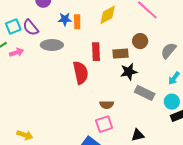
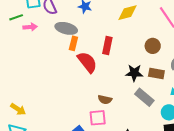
orange rectangle: (77, 22) -> (73, 43), moved
brown rectangle: (120, 54) -> (156, 74), moved
red semicircle: (81, 73) -> (87, 62), turned -40

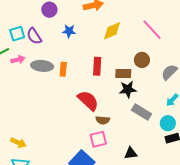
gray ellipse: (66, 28) -> (42, 66), moved
red semicircle: (87, 62) -> (88, 101), moved
brown rectangle: (156, 74) -> (123, 73), moved

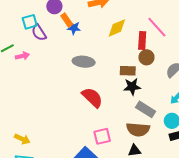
cyan square: (17, 34) -> (30, 22), moved
gray ellipse: (42, 66) -> (84, 62), moved
red rectangle: (97, 66) -> (142, 40), moved
orange rectangle: (63, 69) -> (67, 20), moved, turned -40
brown semicircle: (103, 120) -> (138, 130), moved, size x1.6

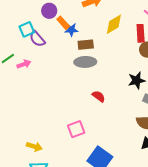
brown rectangle: (128, 71) -> (86, 45), moved
red semicircle: (92, 97) -> (99, 96), size x0.6
pink square: (102, 136) -> (76, 129), moved

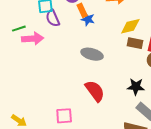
brown rectangle: (86, 45) -> (135, 43), moved
pink arrow: (24, 64) -> (33, 39), size x1.5
red semicircle: (99, 96) -> (95, 91), size x1.6

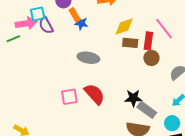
pink arrow: (33, 39) -> (26, 23), moved
black star: (136, 87) -> (133, 98), moved
pink square: (64, 116) -> (69, 97), moved

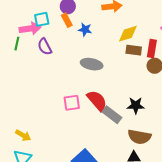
orange rectangle: (75, 15) -> (67, 20), moved
purple semicircle: (46, 25) -> (45, 47), moved
green line: (13, 39) -> (17, 44), turned -56
gray rectangle: (147, 110) -> (112, 115), moved

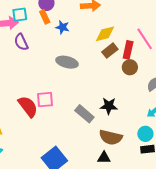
brown rectangle: (134, 50) -> (110, 51), turned -49
red semicircle: (97, 101) -> (28, 106), moved

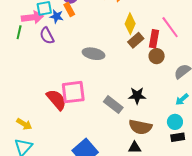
blue star: (62, 27) -> (57, 16), moved
yellow diamond: (105, 34) -> (130, 24), turned -50
pink square: (45, 100) -> (73, 92), size x1.4

